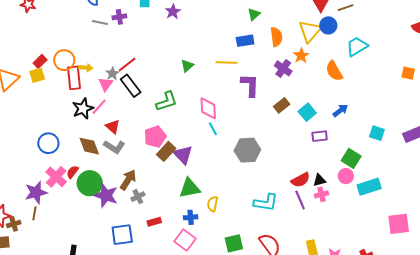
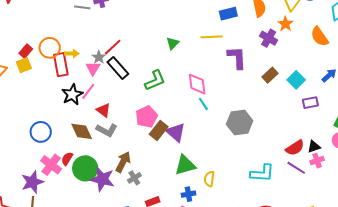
purple line: (300, 200) -> (296, 168), turned -30

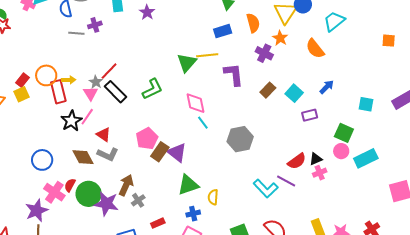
green triangle: (173, 43) -> (187, 63), moved, size x1.5
green L-shape: (155, 81) -> (152, 89), moved
purple line: (296, 168) -> (286, 181), moved
cyan L-shape: (262, 173) -> (266, 188), turned 45

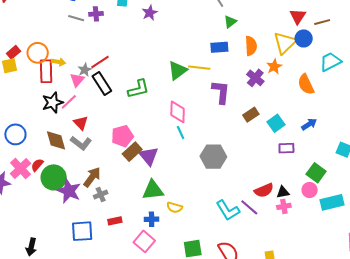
yellow semicircle: (213, 197) -> (175, 207), turned -91

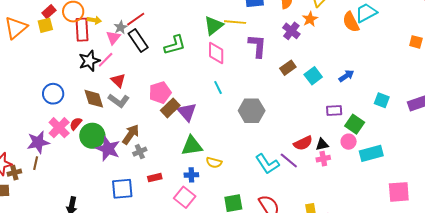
orange semicircle: (306, 84) -> (351, 22), moved
pink diamond: (178, 112) -> (216, 53), moved
purple rectangle: (286, 148) -> (334, 111), moved

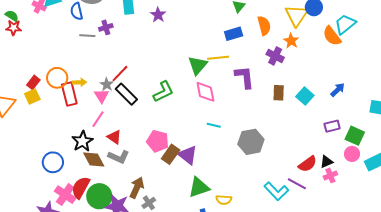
black star: (89, 61) -> (82, 141), moved
brown rectangle: (288, 68) -> (279, 93), turned -42
cyan line: (218, 87) -> (214, 125), turned -40
pink pentagon: (160, 93) -> (158, 141), turned -30
red semicircle: (76, 124) -> (81, 187), size x1.6

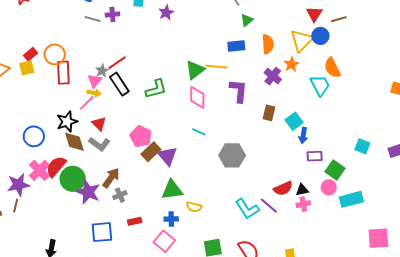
cyan trapezoid: (345, 24) -> (320, 85), moved, turned 90
yellow arrow: (79, 82) -> (94, 93), moved
blue arrow: (338, 90) -> (303, 136), moved, turned 133

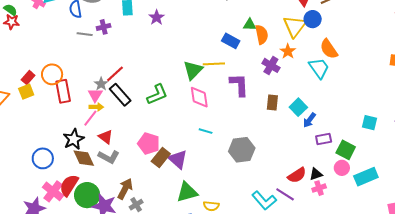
green triangle: (247, 20) -> (250, 25), moved, turned 48
blue rectangle: (236, 46) -> (231, 41), turned 42
blue arrow: (303, 136) -> (309, 120), turned 35

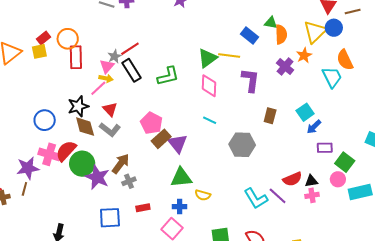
brown rectangle: (272, 102) -> (270, 116), moved
pink cross: (53, 191) -> (49, 154), turned -30

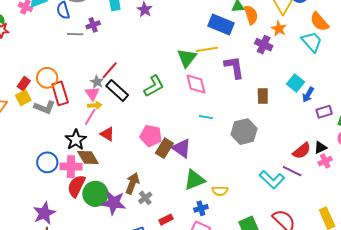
blue rectangle: (250, 35) -> (221, 25), size x1.4
gray L-shape: (110, 130) -> (45, 107), moved
pink cross: (49, 154) -> (71, 167), moved

